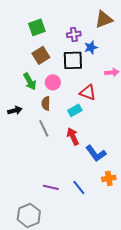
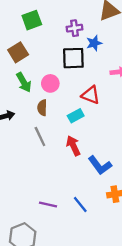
brown square: (41, 55) -> (18, 52), moved

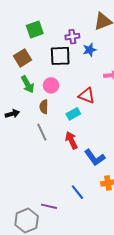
black square: (73, 58) -> (60, 56), moved
purple line: (48, 205) -> (49, 206), moved

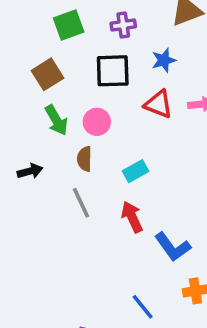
purple cross: (72, 37) -> (123, 25), moved
red triangle: (87, 96) -> (158, 104), moved

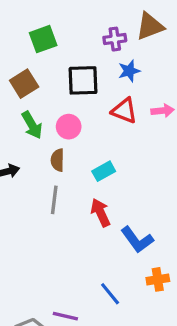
purple cross: (123, 25) -> (115, 39), moved
gray line: (81, 203) -> (54, 200), turned 32

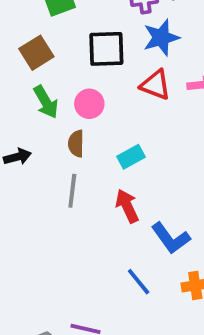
blue star: (129, 71) -> (161, 38), size x1.4
blue line: (110, 294) -> (139, 282), moved

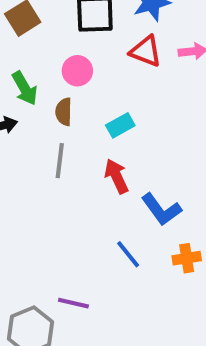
green arrow: (46, 102) -> (25, 88), moved

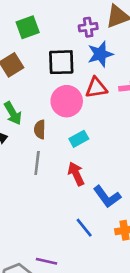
red triangle: (146, 51) -> (96, 88), turned -30
pink circle: (77, 71) -> (67, 101), moved, size x1.5

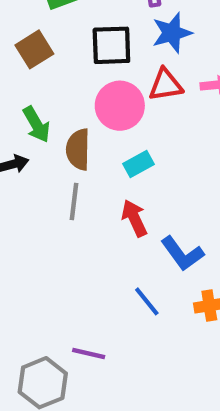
brown semicircle: (40, 129) -> (78, 149), size x1.4

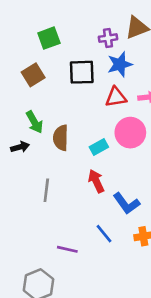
pink circle: (120, 106) -> (130, 133), moved
gray line: (74, 201) -> (46, 190), moved
purple line: (89, 354) -> (67, 249), moved

